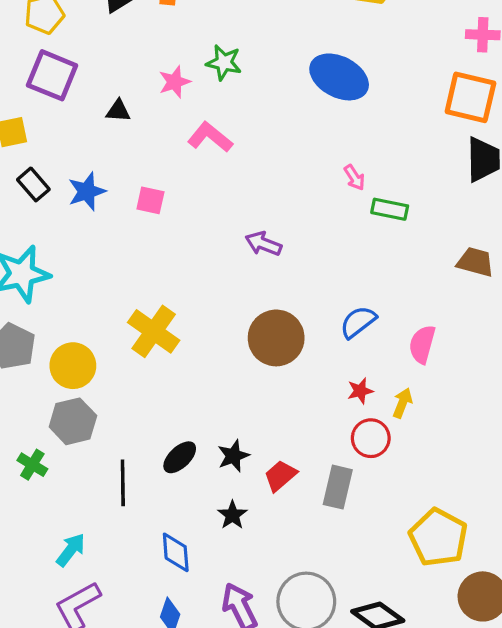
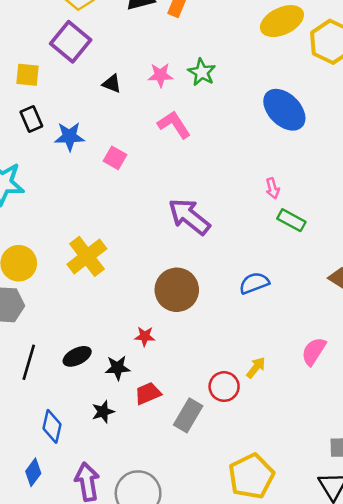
purple arrow: (263, 244) -> (189, 217), size x1.6
blue semicircle: (358, 322) -> (254, 283), moved
pink semicircle: (422, 344) -> (314, 351), moved
red star: (360, 391) -> (145, 336), moved

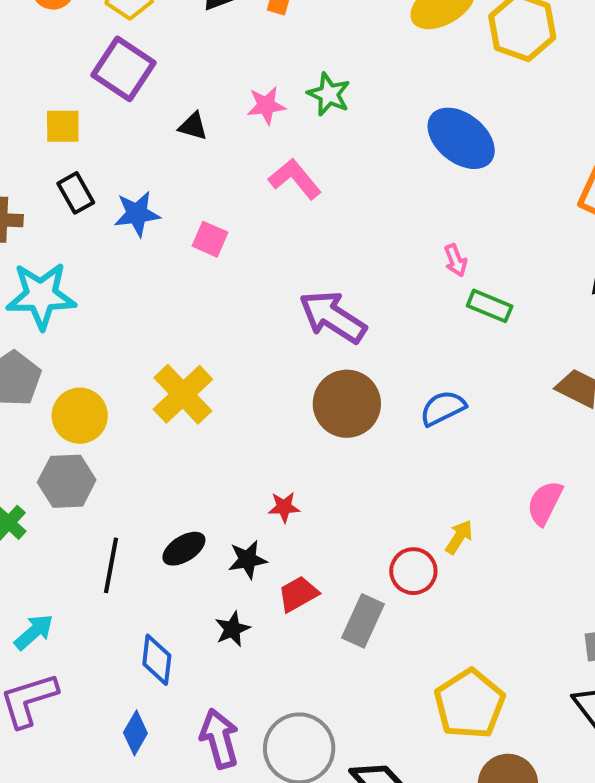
brown circle: (177, 290) -> (347, 404), moved

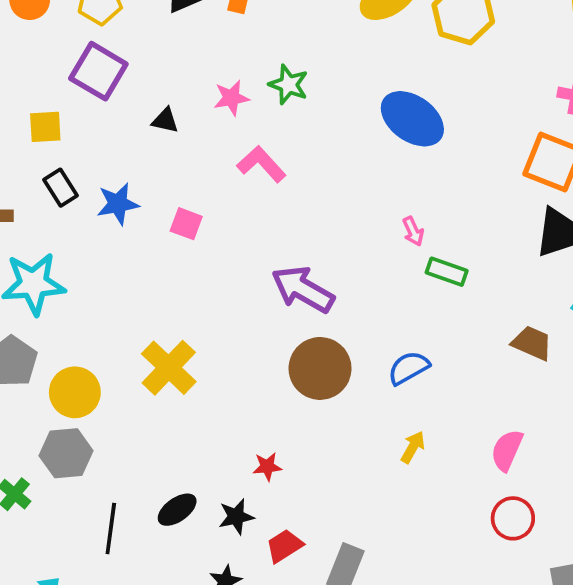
yellow arrow: (459, 537) -> (413, 447), moved
red circle: (413, 571) -> (513, 518), moved

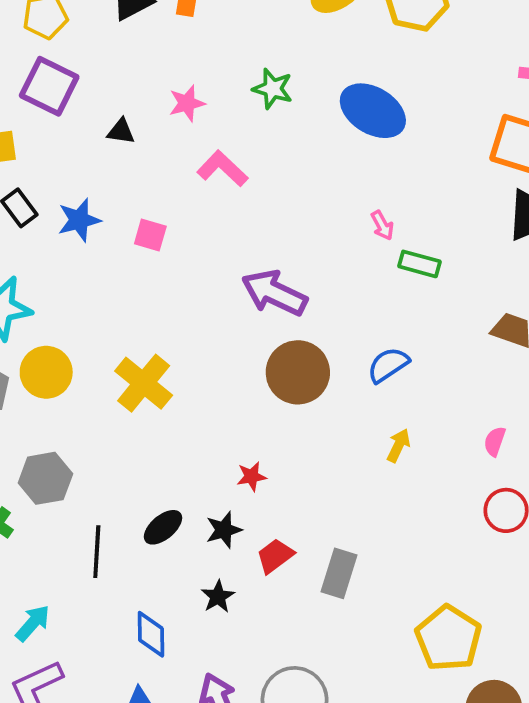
green star: (289, 85) -> (273, 89), moved
yellow circle: (75, 392) -> (46, 372), moved
pink semicircle: (507, 450) -> (495, 441), size x0.7

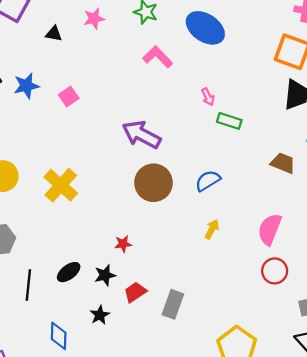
pink L-shape: (222, 168) -> (158, 57), moved
pink square: (150, 235) -> (69, 97), turned 36
pink semicircle: (495, 441) -> (270, 229), size x1.8

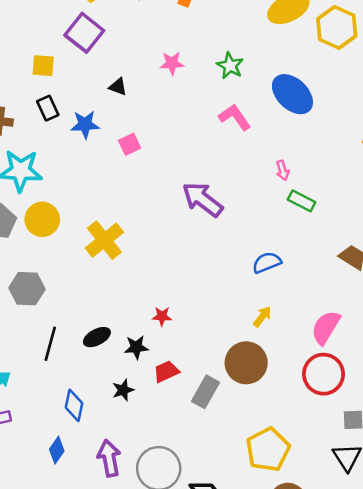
black triangle: (54, 34) -> (118, 87), moved
brown circle: (153, 183) -> (246, 363), moved
red circle: (275, 271) -> (324, 374), size x1.4

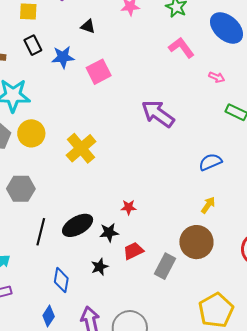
pink square: (130, 144) -> (99, 72), size x1.4
pink arrow: (283, 170) -> (217, 77), moved, turned -49
black ellipse: (97, 337) -> (78, 225), size x1.4

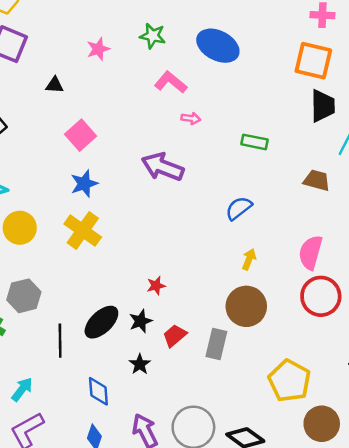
blue star: (63, 57) -> (84, 184), moved
pink arrow: (217, 77) -> (191, 118), moved

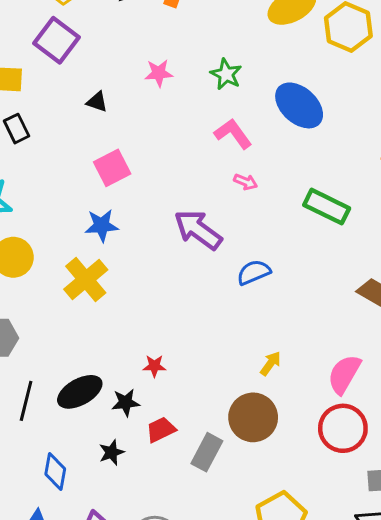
green rectangle: (255, 142) -> (327, 207), moved, size x1.4
blue semicircle: (239, 208) -> (254, 272), moved

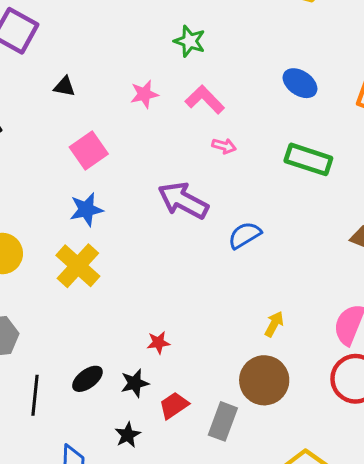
pink star: (159, 73) -> (144, 94), moved
blue ellipse: (299, 105) -> (300, 83), moved, size x0.7
black ellipse: (80, 392) -> (87, 379), size x0.7

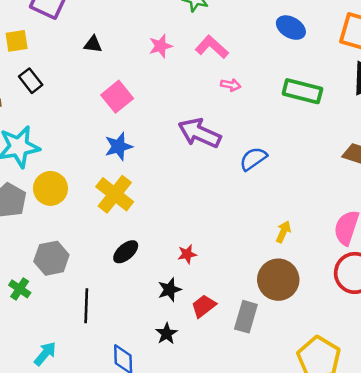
black ellipse: (87, 379) -> (126, 252), moved

